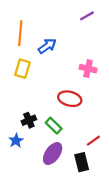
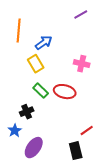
yellow rectangle: (22, 69) -> (36, 64), moved, turned -48
green rectangle: (54, 126) -> (41, 91), moved
purple ellipse: (53, 154) -> (34, 148), moved

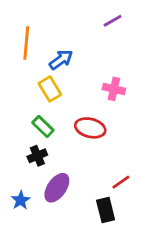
green rectangle: (41, 91) -> (43, 127), moved
blue star: (15, 131) -> (21, 200), moved
purple ellipse: (34, 148) -> (57, 188), moved

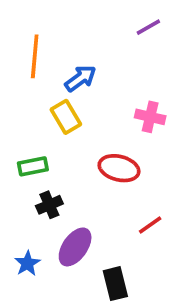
green rectangle: (43, 127) -> (33, 166), moved, turned -55
red line: (121, 182) -> (150, 225), moved
black rectangle: (106, 210) -> (115, 284), moved

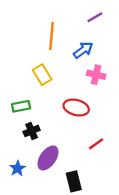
orange line: (35, 56) -> (52, 36), moved
blue arrow: (81, 78) -> (83, 50), moved

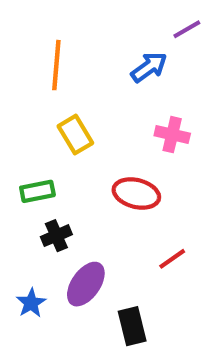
purple line: (95, 17) -> (187, 29), moved
orange line: (52, 36) -> (56, 65), moved
blue arrow: (83, 50) -> (149, 67), moved

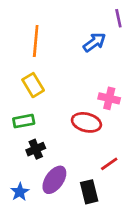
purple line: (187, 29) -> (118, 18), turned -72
yellow rectangle: (75, 135) -> (33, 85), moved
pink cross: (172, 135) -> (109, 98), moved
black rectangle: (132, 326) -> (89, 192), moved

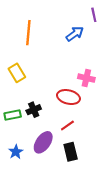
yellow rectangle: (33, 85) -> (17, 73), moved
green rectangle: (24, 121) -> (13, 115), moved
black cross: (36, 149) -> (34, 110), moved
red line: (109, 164) -> (67, 125), moved

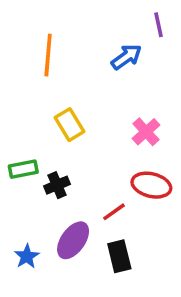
yellow rectangle: (17, 73) -> (69, 125), moved
pink cross: (86, 78) -> (146, 132), turned 35
red ellipse: (68, 97) -> (151, 185), moved
green rectangle: (13, 115) -> (23, 169), moved

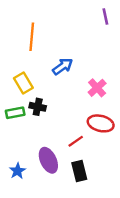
blue arrow: (126, 57) -> (63, 66), moved
yellow rectangle: (69, 125) -> (23, 83), moved
black cross: (57, 185) -> (38, 107), moved, turned 35
purple ellipse: (73, 240) -> (48, 160), turned -60

